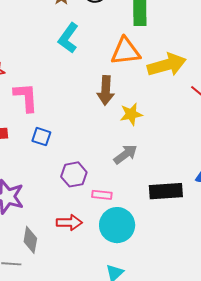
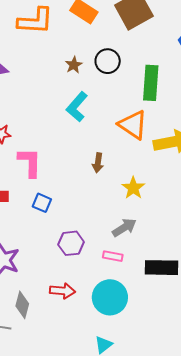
orange triangle: (126, 51) -> (133, 125), turned 36
brown arrow: (106, 90) -> (98, 163), moved, size x0.7
yellow star: (131, 114) -> (133, 188), turned -30
pink rectangle: (102, 195) -> (113, 256), moved

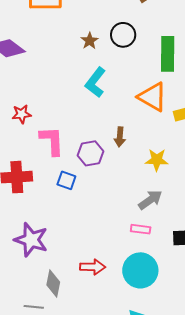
yellow star: (133, 188) -> (157, 160), turned -30
purple hexagon: (71, 243) -> (91, 153), moved

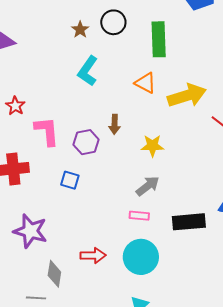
orange triangle: (152, 97) -> (145, 83), size x0.7
red star: (22, 114) -> (15, 106), turned -30
blue square: (66, 180) -> (70, 180), moved

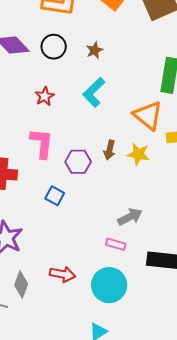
black circle: (113, 22) -> (54, 47), moved
orange triangle: (145, 83) -> (148, 115), size x1.4
red star: (15, 106) -> (45, 96), moved
yellow star: (152, 146) -> (138, 154), moved

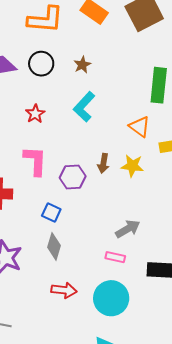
orange triangle: (148, 115) -> (140, 127), size x0.7
gray diamond: (21, 285) -> (54, 246), moved

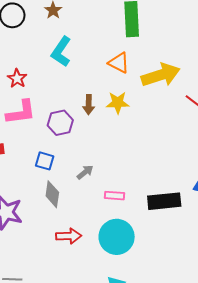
red star: (35, 114) -> (17, 78), moved
pink L-shape: (35, 161) -> (21, 112), turned 88
gray arrow: (128, 229) -> (85, 172), moved, size x0.7

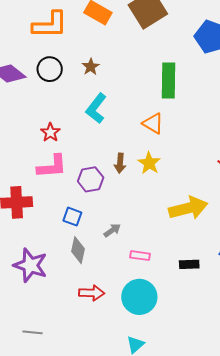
yellow arrow: (161, 75) -> (188, 208), moved
yellow star: (118, 103) -> (149, 163), turned 30
black rectangle: (164, 201) -> (189, 264), size x0.6

